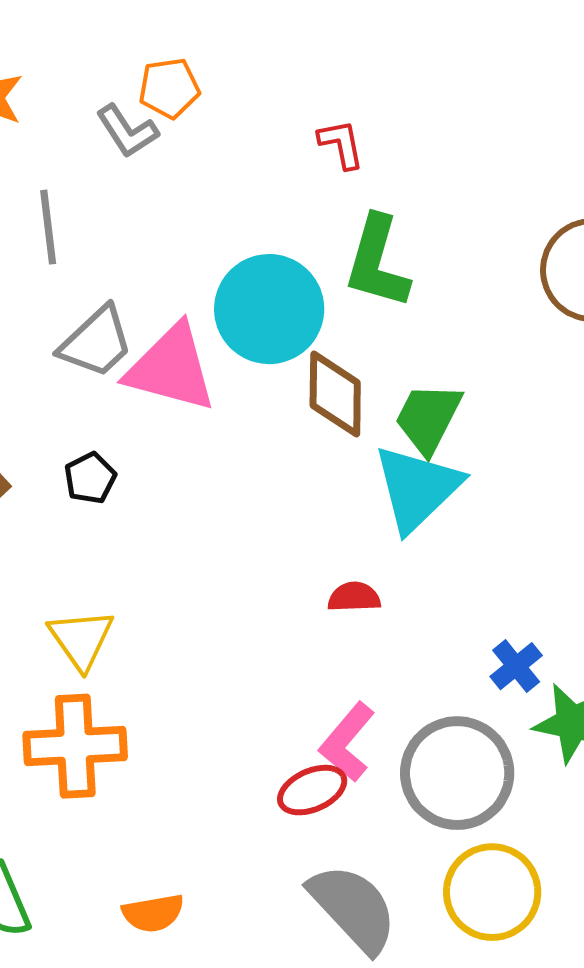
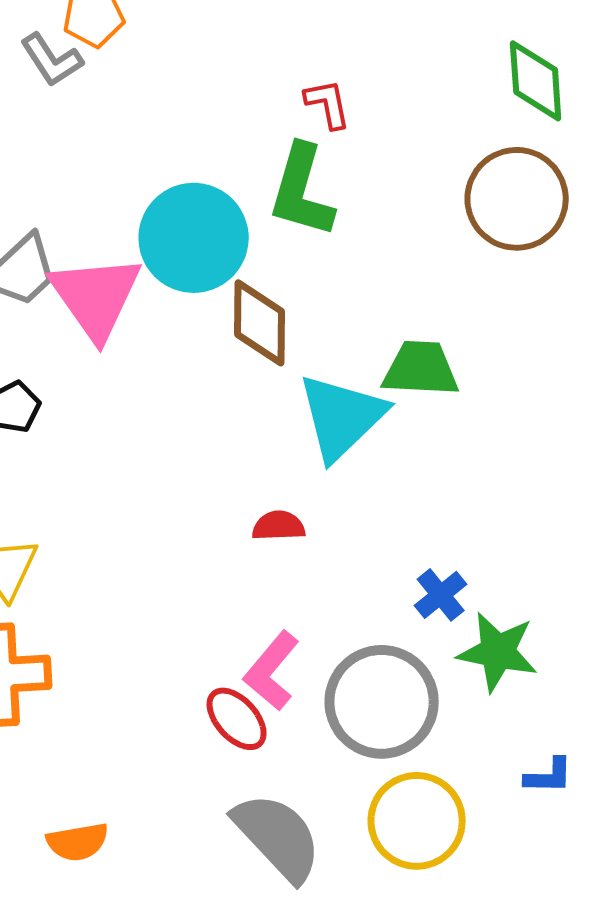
red L-shape: (341, 144) -> (328, 104), moved
pink triangle: (171, 368) -> (96, 297), turned 40
green trapezoid: (428, 418) -> (421, 369), moved, turned 66
red ellipse: (312, 790) -> (237, 719), turned 72

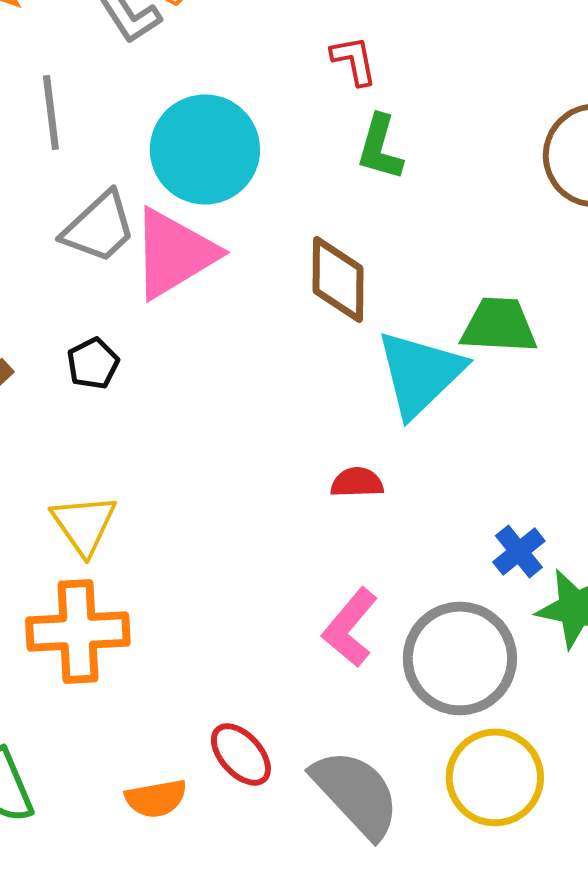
red L-shape: (328, 104) -> (354, 60), moved
green L-shape: (302, 191) -> (380, 147), size x0.7
cyan circle: (194, 238) -> (205, 149), moved
pink triangle: (96, 297) -> (174, 253), turned 34
red ellipse: (237, 719) -> (241, 754), moved

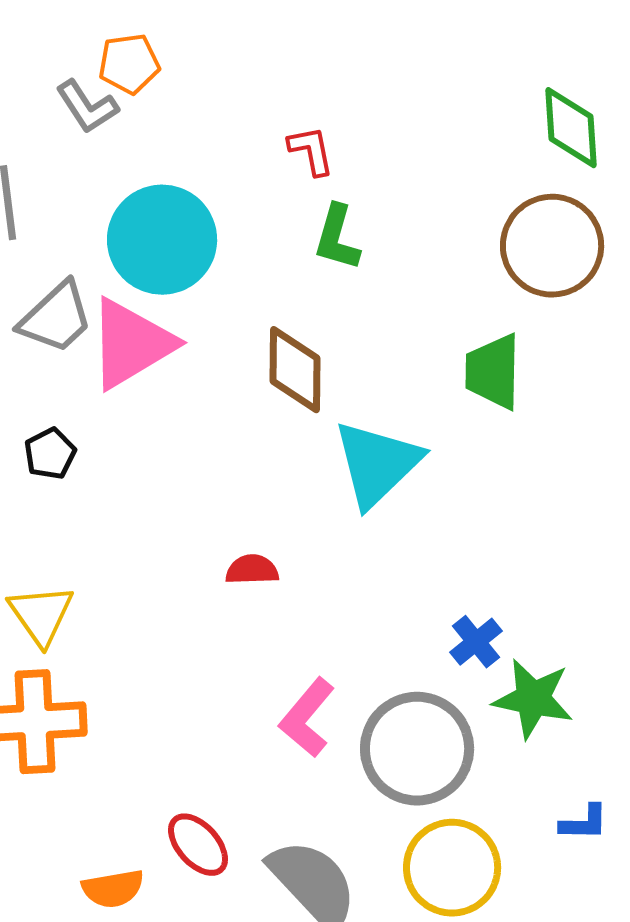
green trapezoid: (499, 325) -> (493, 372), moved, turned -92
red semicircle: (357, 482) -> (252, 570), moved

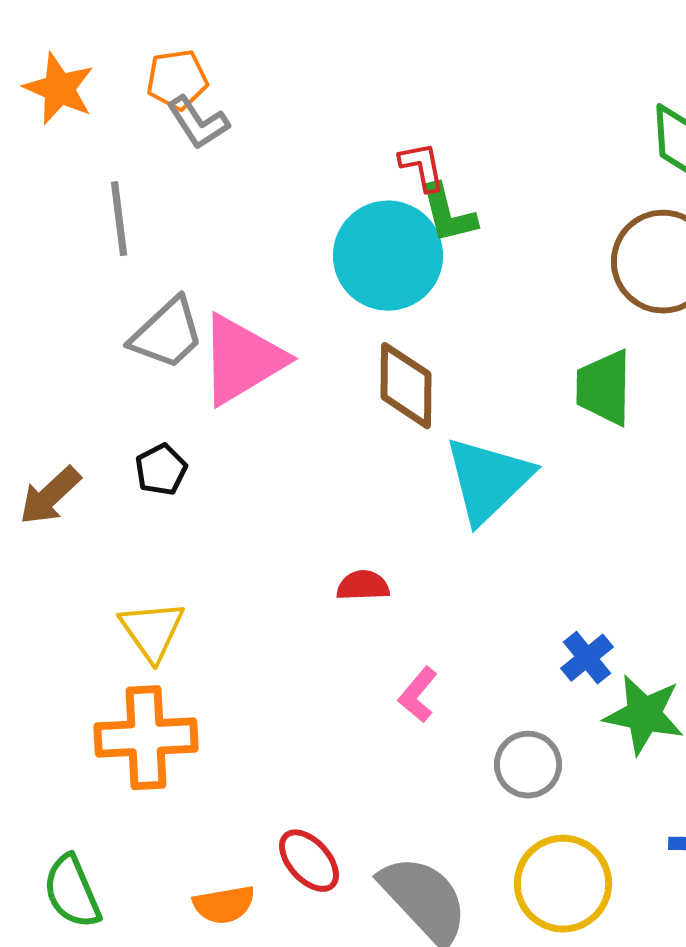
orange pentagon: (129, 64) -> (177, 80), moved
green L-shape: (337, 238) -> (448, 214), moved, turned -30
cyan circle: (162, 240) -> (388, 256), moved
pink L-shape: (307, 718) -> (418, 695), moved, size x0.7
gray circle: (417, 749) -> (528, 765), size x0.6

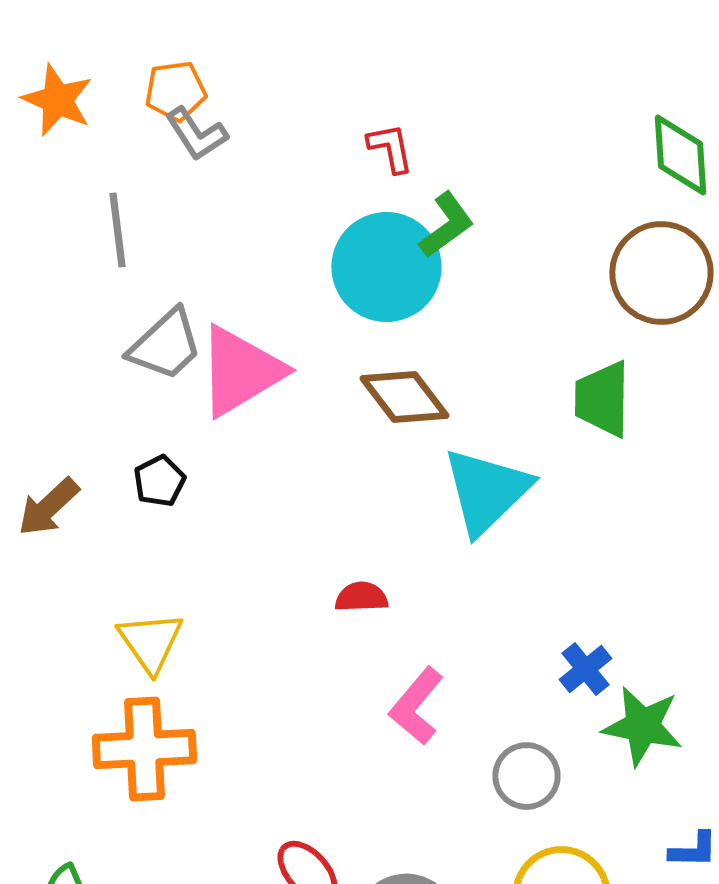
red L-shape: (422, 167) -> (390, 148), moved
green L-shape: (448, 214) -> (446, 225), turned -112
brown diamond: (406, 386) -> (404, 397), turned -38
pink L-shape: (418, 695) -> (416, 706), size x1.4

